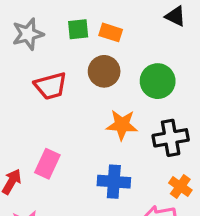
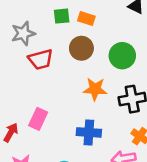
gray star: (28, 34) -> (23, 33), moved

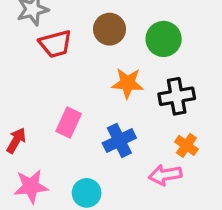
pink rectangle: (38, 119) -> (69, 122), moved
blue cross: (89, 132) -> (119, 140), turned -30

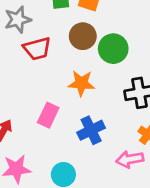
green circle: (164, 39) -> (113, 49), moved
orange star: (128, 83) -> (81, 83), moved

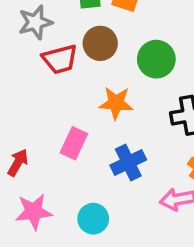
brown circle: (83, 36) -> (100, 43), moved

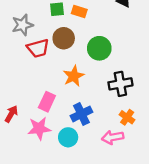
orange star: (116, 103) -> (74, 76), turned -30
pink star: (34, 212) -> (39, 128), moved
cyan circle: (93, 219) -> (68, 137), moved

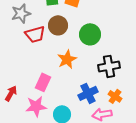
blue cross: (81, 114) -> (88, 93), moved

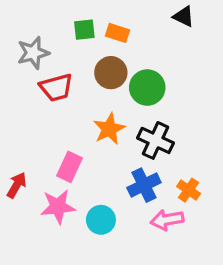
brown circle: (58, 25) -> (111, 73), moved
black cross: (109, 66) -> (156, 140), moved, turned 35

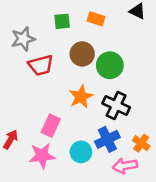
orange rectangle: (117, 33) -> (96, 19), moved
cyan circle: (101, 220) -> (81, 152), moved

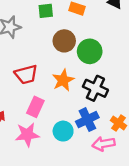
red trapezoid: (41, 65) -> (26, 74), moved

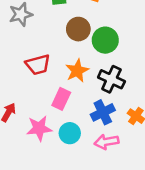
pink rectangle: (35, 107) -> (61, 99), moved
cyan circle: (63, 131) -> (70, 133), moved
pink arrow: (104, 144) -> (106, 142), moved

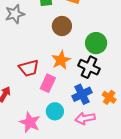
green circle: (105, 40) -> (96, 43), moved
red trapezoid: (38, 65) -> (29, 68), moved
pink star: (39, 128) -> (30, 122), moved, turned 30

